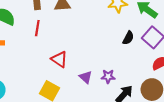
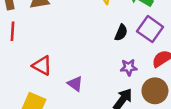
purple star: (108, 76) -> (129, 67), moved

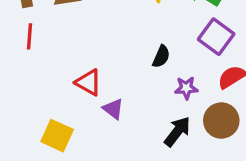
black semicircle: (121, 33) -> (161, 56), moved
red triangle: (42, 66) -> (88, 82), moved

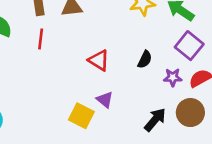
red triangle: (88, 82) -> (99, 60), moved
purple star: (186, 88) -> (173, 77), moved
yellow square: (57, 136) -> (81, 116), moved

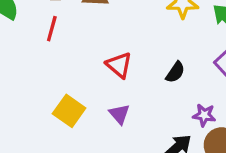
purple star: (173, 77) -> (204, 115), moved
yellow square: (81, 116) -> (69, 111), moved

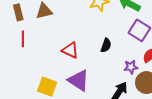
purple triangle: (119, 114) -> (78, 80), size x1.6

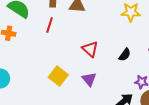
purple triangle: (78, 80) -> (89, 79), size x0.7

